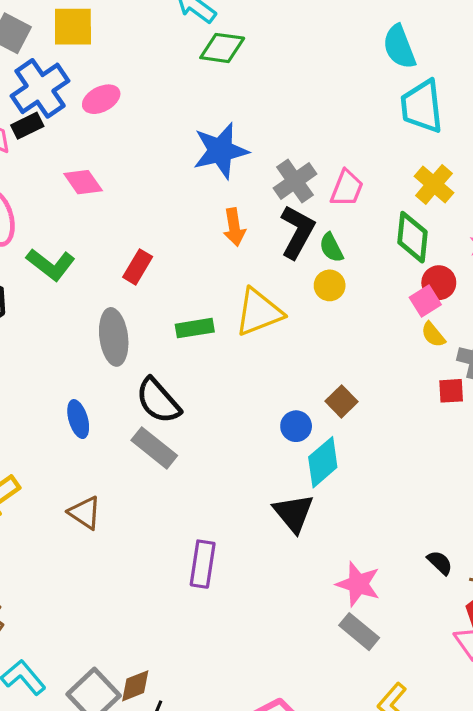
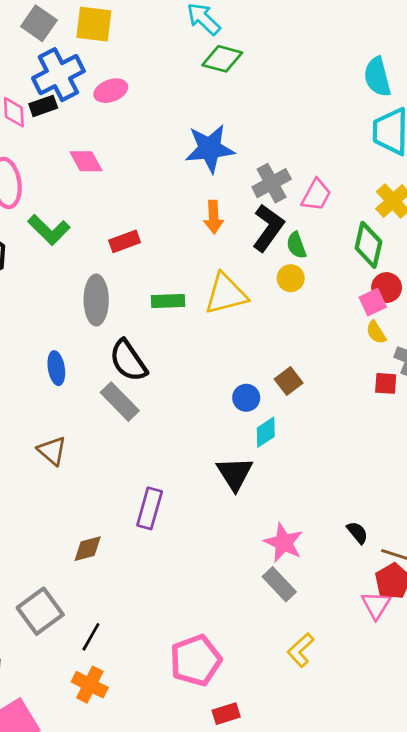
red rectangle: (138, 267) -> (125, 241), turned 32
cyan diamond: (323, 462) -> (266, 432), size x0.7
brown diamond: (135, 686) -> (88, 549), moved

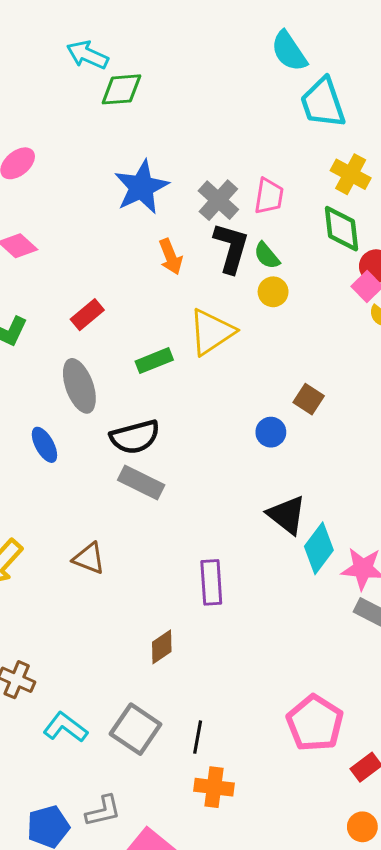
black semicircle: (128, 361) -> (135, 437), turned -51
blue ellipse: (56, 368) -> (44, 445), moved
cyan diamond: (266, 432) -> (319, 548), moved, size x1.4

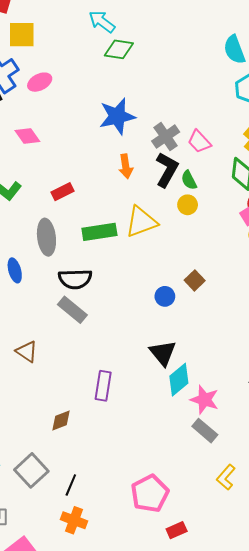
pink trapezoid: (269, 196) -> (199, 142), turned 115
green rectangle: (154, 361) -> (99, 232), size x1.4

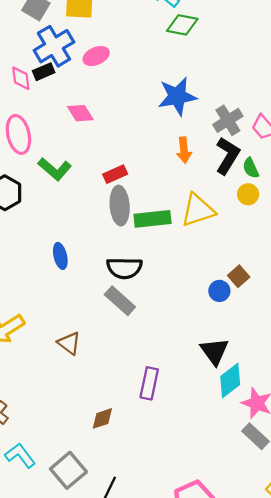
gray ellipse: (46, 237) -> (120, 206), moved
brown square: (195, 280) -> (239, 276), moved

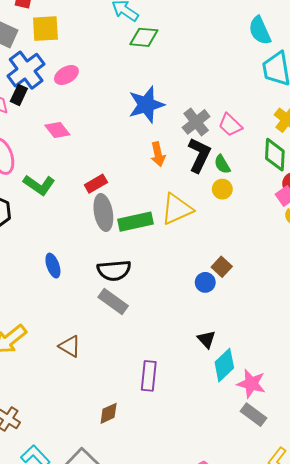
black rectangle: (44, 72) -> (19, 95), turned -36
black triangle: (214, 351) -> (207, 339), size x0.7

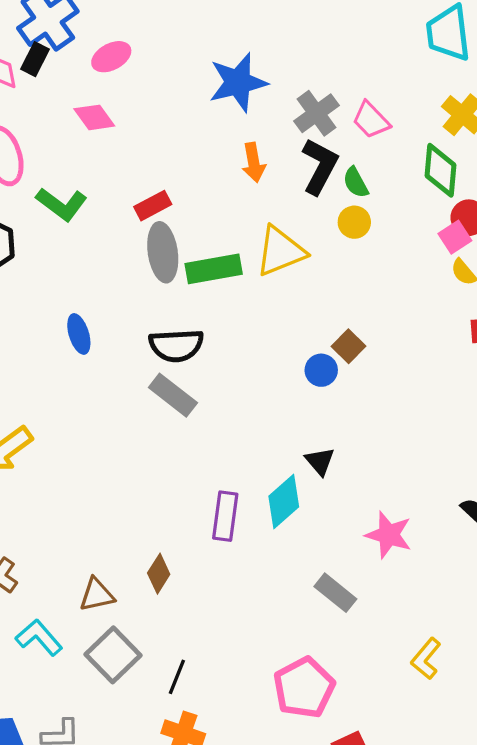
pink ellipse: (66, 75) -> (111, 57), moved
brown triangle: (70, 346) -> (97, 595), moved, turned -45
cyan diamond: (224, 365) -> (284, 501), moved
brown diamond: (109, 413) -> (159, 574), turned -35
gray rectangle: (254, 415) -> (335, 593), moved

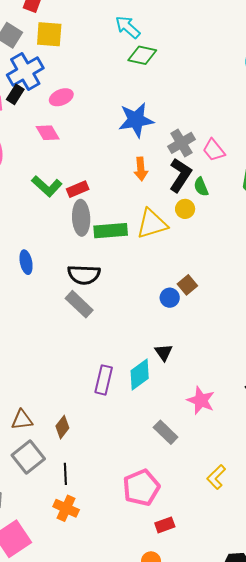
green L-shape: (62, 204) -> (47, 186), moved
yellow circle: (354, 222) -> (185, 209), moved
brown diamond: (159, 574) -> (62, 427), moved
black line: (177, 677) -> (65, 474), turned -30

